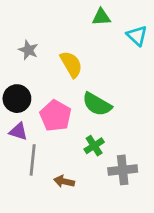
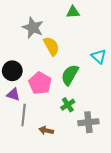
cyan triangle: (137, 36) -> (99, 56), moved
gray star: (28, 50) -> (33, 28), moved, size x1.5
green semicircle: (97, 104) -> (70, 75), turned 90

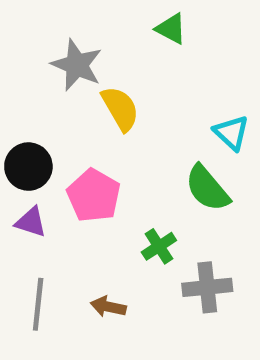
green triangle: (73, 12) -> (171, 29), turned 32
green semicircle: (70, 75) -> (207, 188), moved, turned -70
gray line: (24, 115) -> (38, 304), moved

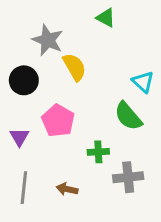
black circle: (28, 167) -> (24, 80), moved
purple triangle: (31, 222) -> (19, 137), turned 42
green cross: (159, 246) -> (98, 152), turned 30

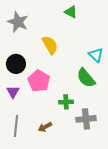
gray star: (48, 40) -> (18, 22), moved
black circle: (24, 80) -> (16, 64), moved
brown arrow: (67, 189) -> (45, 127), turned -40

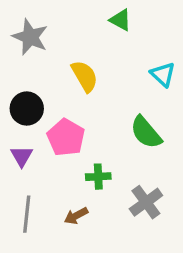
cyan triangle: (96, 55) -> (163, 74), moved
green cross: (66, 102) -> (98, 177), moved
gray cross: (86, 119) -> (146, 202), turned -30

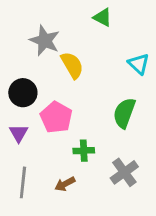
gray star: (30, 37) -> (45, 41), moved
green semicircle: (146, 132) -> (124, 113), turned 60

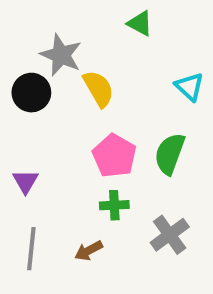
black circle: (23, 93) -> (31, 93), moved
pink pentagon: (56, 117) -> (114, 156), moved

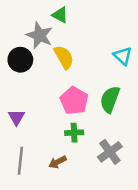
green triangle: (140, 23) -> (60, 15), moved

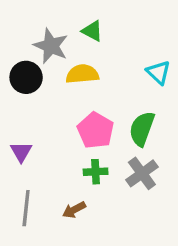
green triangle: (60, 15) -> (92, 31), moved
yellow semicircle: (64, 57) -> (82, 74), turned -65
gray cross: (110, 152) -> (142, 173), moved

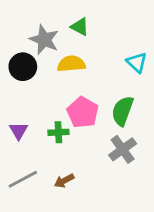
green cross: (96, 172) -> (58, 132), moved
gray line: (26, 208) -> (23, 179), turned 56

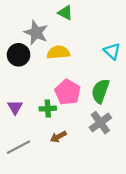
green triangle: (80, 27) -> (65, 13), moved
brown arrow: (64, 181) -> (58, 137), moved

